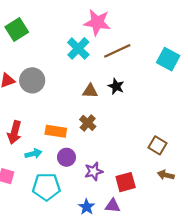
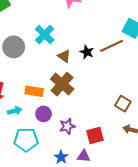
cyan cross: (78, 48) -> (45, 35), moved
brown line: (117, 51) -> (112, 46), moved
brown triangle: (90, 91) -> (64, 56), turned 32
brown cross: (88, 123) -> (62, 84), size x1.6

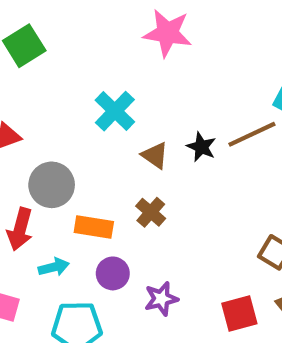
gray circle: (14, 47) -> (52, 185), moved
brown cross: (62, 84) -> (151, 212), size x0.6
red square: (95, 136) -> (239, 313), moved

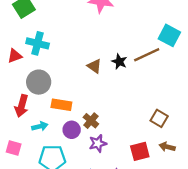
cyan cross: (115, 111) -> (38, 43), moved, turned -30
brown cross: (151, 212) -> (91, 121), moved

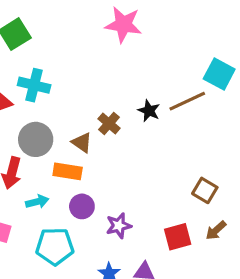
brown triangle: (94, 66) -> (82, 143), moved
brown cross: (91, 121) -> (109, 123), moved
brown arrow: (167, 147) -> (216, 230), turned -56

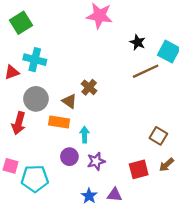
black star: (149, 111) -> (138, 42), moved
cyan arrow: (37, 202) -> (84, 135), moved, turned -77
purple circle: (82, 206) -> (69, 157), moved
cyan pentagon: (55, 246) -> (35, 179), moved

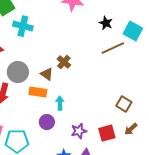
cyan cross: (35, 60) -> (23, 26), moved
purple star: (96, 161) -> (79, 131), moved

